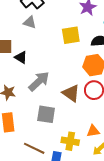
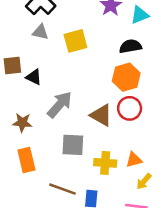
yellow square: (71, 35) -> (75, 41), moved
yellow cross: (70, 141) -> (105, 163), moved

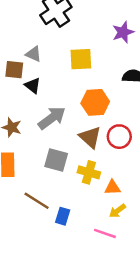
gray triangle: (40, 32) -> (34, 54), moved
orange hexagon: (126, 77) -> (95, 102), moved
yellow cross: (105, 163) -> (89, 172), moved

